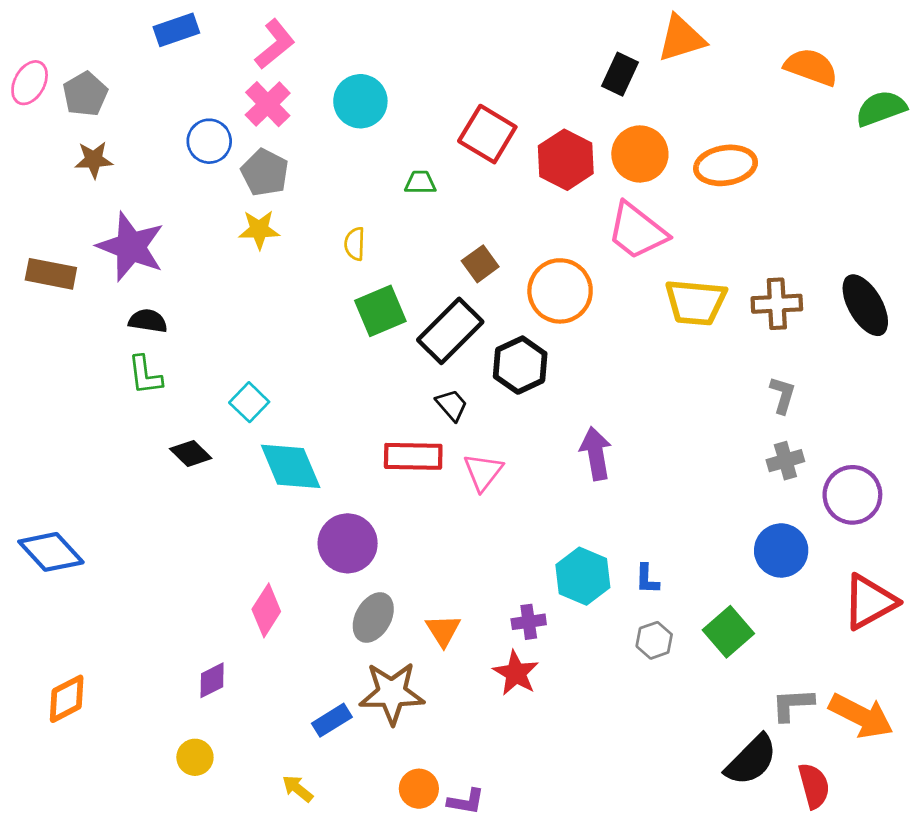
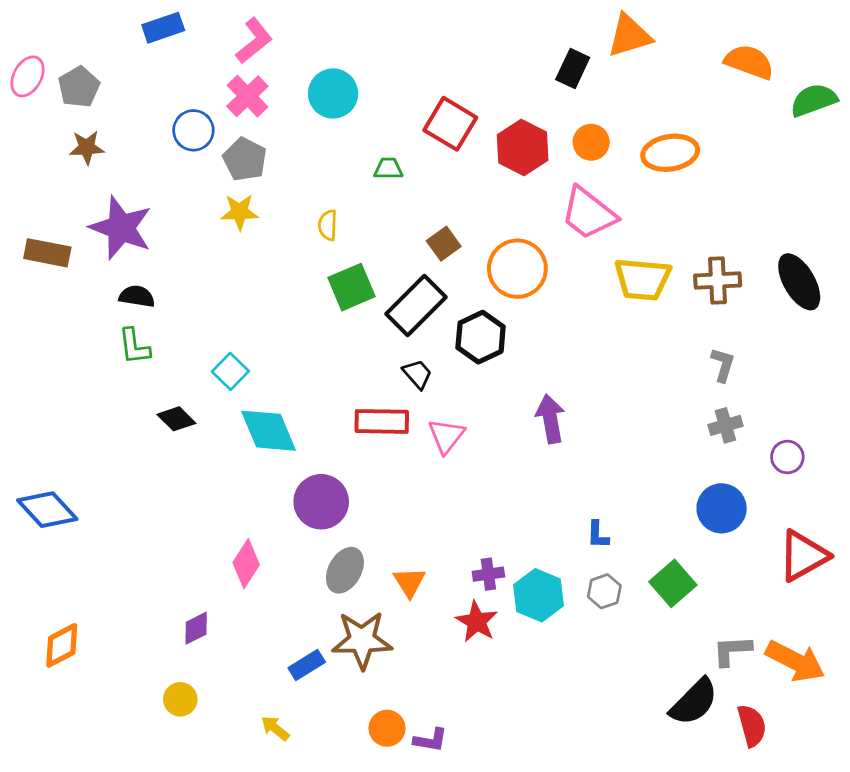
orange circle: (640, 154) -> (591, 142), size x0.7
purple circle: (852, 495) -> (787, 457), size x0.6
cyan hexagon: (583, 576) -> (538, 595), moved

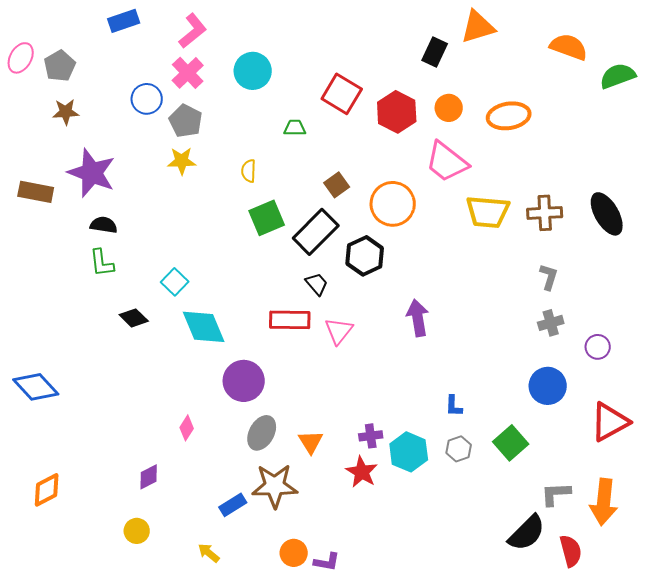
pink diamond: (246, 564) -> (187, 428), size x0.7
orange arrow: (795, 661) -> (604, 502), turned 69

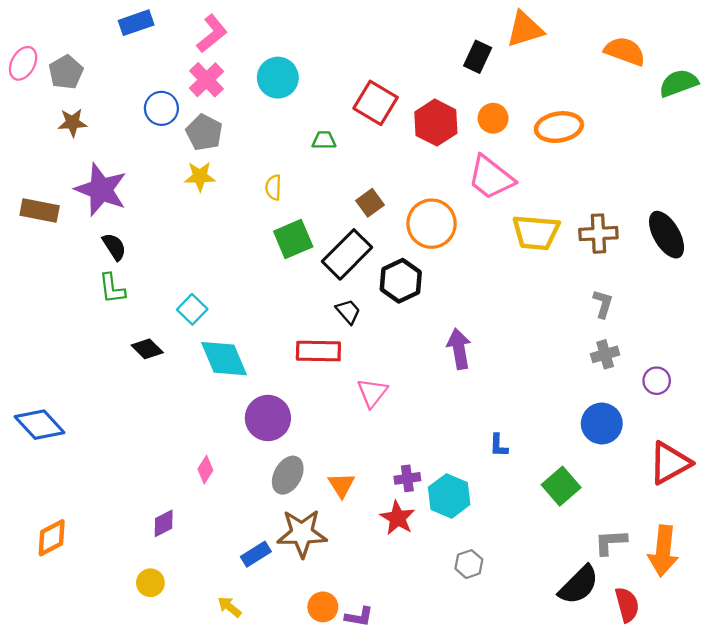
black semicircle: (104, 225) -> (114, 247), turned 48
pink triangle: (339, 331) -> (372, 393), moved
gray hexagon: (459, 449) -> (469, 564), moved

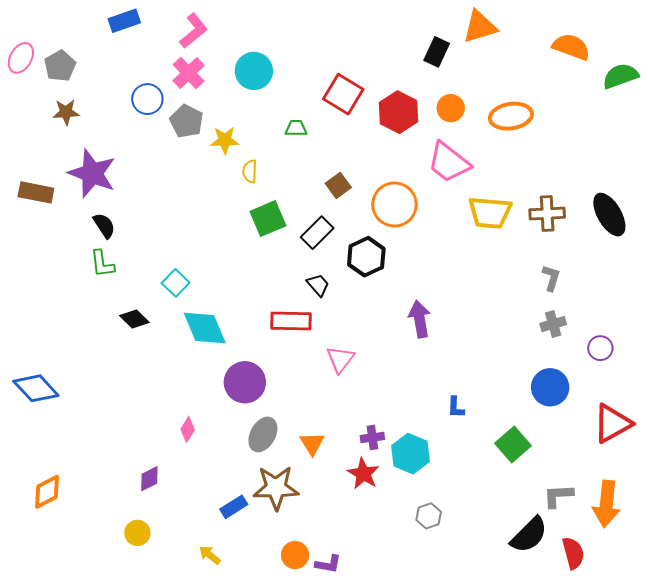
yellow star: (200, 176) -> (225, 140), moved
black rectangle: (347, 254) -> (317, 233), size x0.7

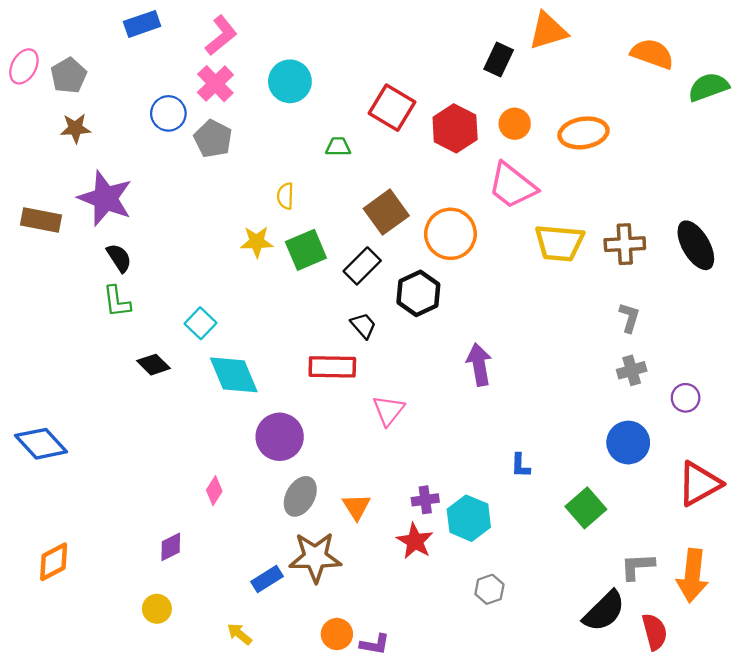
yellow star: (225, 140) -> (257, 242), moved
brown square: (338, 185) -> (386, 212), size x1.5

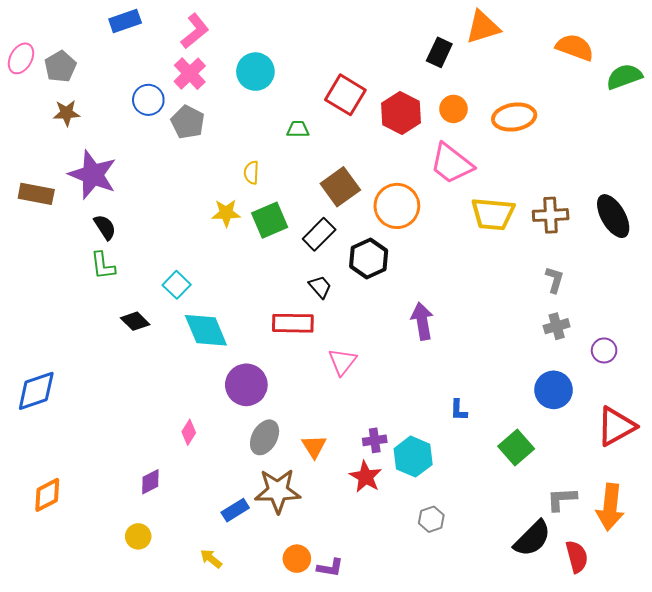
blue diamond: (41, 444) -> (36, 391), turned -66

